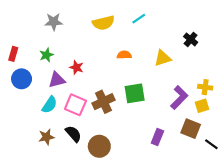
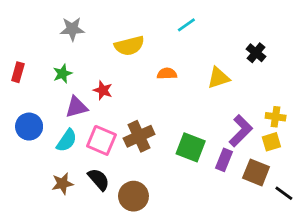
yellow semicircle: (103, 23) -> (129, 46), moved
blue circle: (22, 79) -> (29, 127), moved
green square: (135, 93) -> (191, 147), moved, turned 30
purple rectangle: (157, 137) -> (224, 160), moved

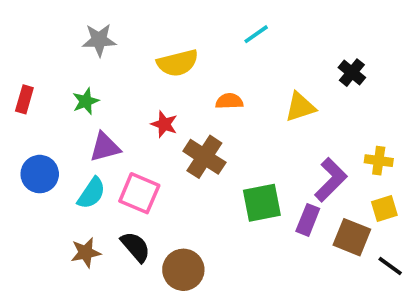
red star: (103, 90) -> (164, 124), moved
brown cross: (139, 136) -> (204, 157), moved, turned -32
yellow square: (271, 142) -> (384, 208), moved
green square: (191, 147) -> (262, 203), turned -32

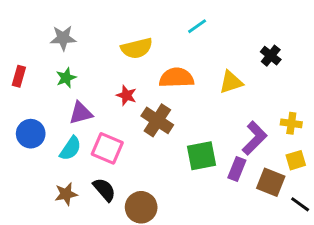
gray star: (99, 40) -> (63, 38), moved
orange semicircle: (229, 101) -> (176, 78), size x1.6

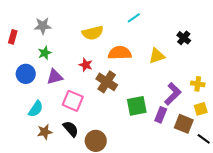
red rectangle: (19, 76) -> (13, 37), moved
blue circle: (31, 134) -> (26, 74), moved
cyan semicircle: (70, 148) -> (36, 109), moved

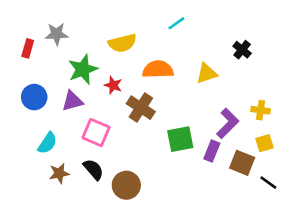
red rectangle: (13, 37) -> (28, 48), moved
green star: (45, 53) -> (83, 69), moved, size x1.6

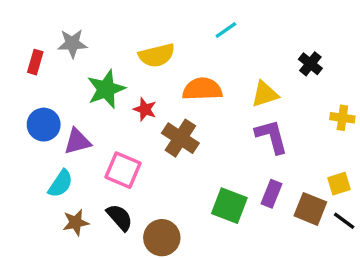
purple triangle: (72, 101) -> (77, 141), moved
yellow cross: (261, 110) -> (342, 118), moved
purple L-shape: (228, 123) -> (272, 136), moved, turned -60
green square: (180, 139) -> (229, 206), moved, turned 32
black line: (268, 183) -> (344, 221), moved

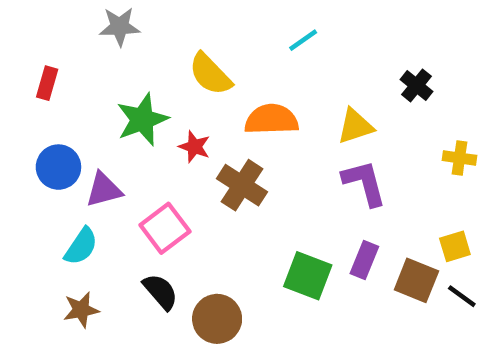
gray star: (72, 44) -> (120, 27), moved
yellow semicircle: (157, 55) -> (210, 74), turned 60
pink square: (123, 170) -> (165, 228), turned 30
brown star: (76, 222) -> (81, 310), moved

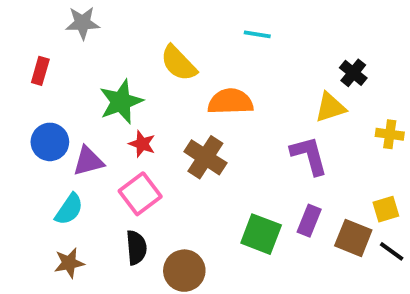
gray star: (120, 27) -> (83, 23), moved
cyan line: (303, 40) -> (257, 34), turned 44
yellow triangle: (355, 126) -> (330, 107), moved
red star: (194, 147) -> (142, 144), moved
black semicircle: (160, 292) -> (136, 248), turned 36

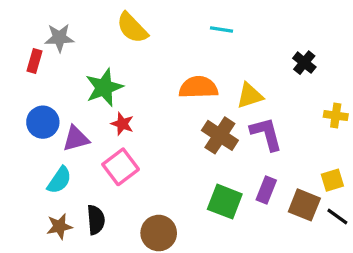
gray star: (83, 23) -> (59, 38), moved
yellow semicircle: (179, 63) -> (132, 28), moved
yellow triangle: (330, 107) -> (250, 96), moved
brown cross: (205, 157) -> (220, 135), moved
black semicircle: (136, 248) -> (96, 220), moved

